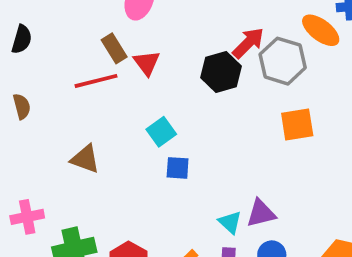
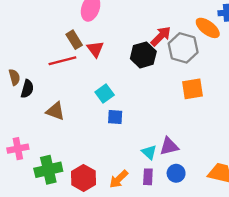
black semicircle: (22, 39) -> (27, 89), moved

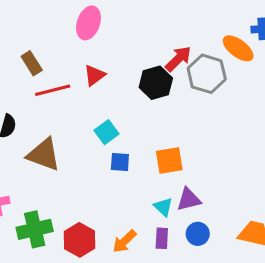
brown rectangle: (74, 40) -> (32, 63), moved
red triangle: (95, 49) -> (94, 75), turned 30
orange square: (192, 89) -> (169, 161), moved
brown triangle: (55, 111) -> (44, 155), size x1.4

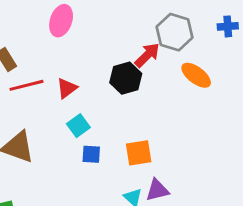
orange ellipse: (238, 48) -> (196, 75), moved
gray hexagon: (207, 74) -> (175, 32), moved
red triangle: (94, 75) -> (67, 88), moved

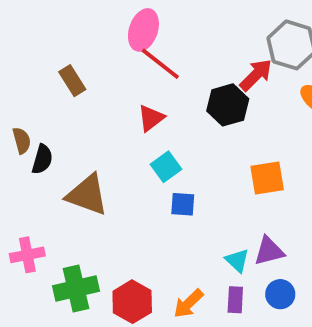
red line: (27, 85) -> (160, 64), moved, turned 52
orange square: (139, 153) -> (267, 178), moved

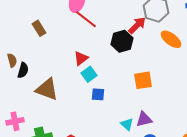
red triangle: (151, 118) -> (81, 58), moved

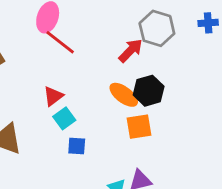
orange ellipse: (171, 39) -> (124, 95), moved
black hexagon: (122, 41) -> (149, 91), moved

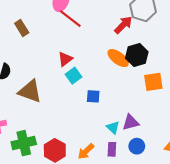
orange square: (139, 127) -> (153, 82), moved
blue square: (77, 146) -> (93, 96), moved

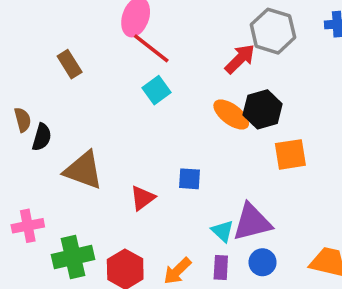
red triangle: (65, 59) -> (143, 198), moved
cyan square: (74, 76) -> (156, 90), moved
purple triangle: (131, 122) -> (252, 222), size x1.4

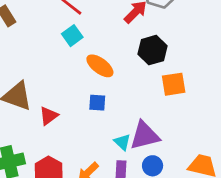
orange ellipse: (231, 114) -> (100, 66), moved
red triangle: (143, 198) -> (49, 116), moved

